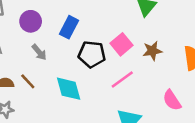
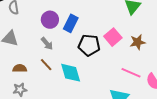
purple circle: (31, 21) -> (50, 20), moved
pink line: (122, 80) -> (131, 73), moved, turned 60
brown line: (28, 81) -> (46, 65), moved

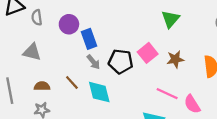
purple circle: (50, 20) -> (69, 24), moved
blue rectangle: (71, 23) -> (89, 39), moved, turned -48
gray arrow: (47, 44) -> (93, 62), moved

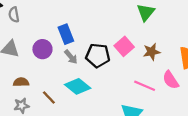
purple circle: (69, 24) -> (42, 49), moved
brown line: (72, 82) -> (49, 98), moved
cyan diamond: (99, 92) -> (78, 86), turned -35
pink semicircle: (192, 104) -> (171, 80), moved

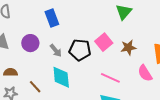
blue rectangle: (66, 34) -> (52, 18), moved
cyan diamond: (78, 86) -> (61, 77), turned 45
pink line: (145, 86) -> (110, 78), moved

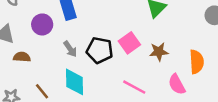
purple circle: (30, 43) -> (42, 24), moved
brown semicircle: (10, 72) -> (22, 57), moved

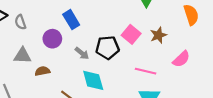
orange semicircle: (197, 62) -> (191, 15), moved
pink semicircle: (177, 84) -> (181, 59), turned -90

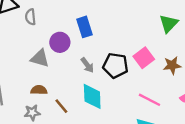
gray triangle: (22, 56) -> (40, 58), moved
brown semicircle: (42, 71) -> (39, 90), moved

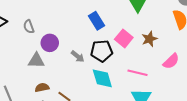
gray semicircle: (30, 17) -> (29, 27), moved
blue rectangle: (84, 27) -> (97, 21), moved
cyan diamond: (92, 96) -> (102, 78), moved

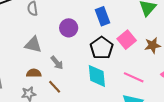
purple circle: (50, 43) -> (69, 28), moved
black pentagon: (102, 51) -> (102, 48), turned 30
gray arrow: (78, 56) -> (57, 63), moved

